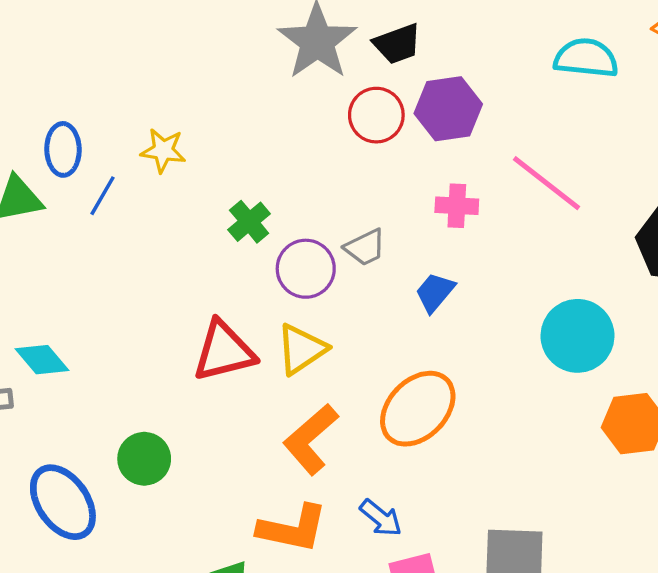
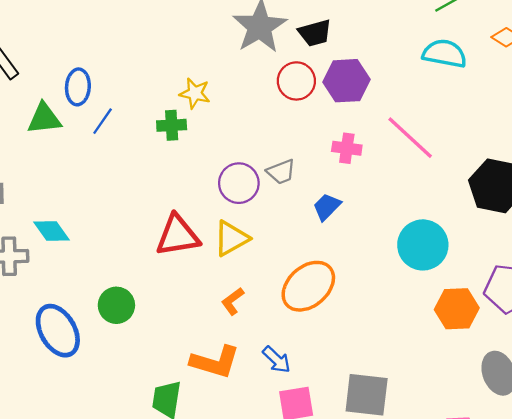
yellow star: (163, 151) -> (195, 93), moved
green cross: (249, 222) -> (172, 125), moved, turned 32
orange L-shape: (311, 439) -> (233, 301), size x0.6

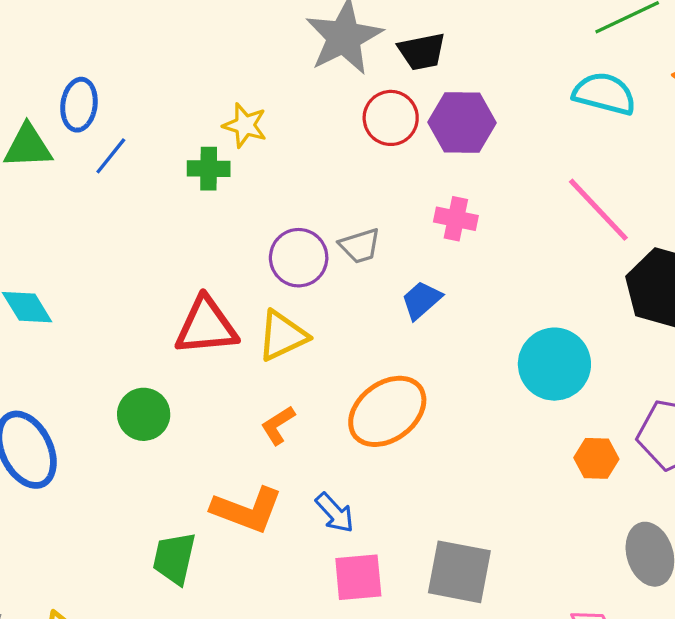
pink line: (410, 138) -> (598, 210), moved
green circle: (116, 305) -> (144, 414), moved
orange hexagon: (457, 309) -> (596, 458), size x0.7

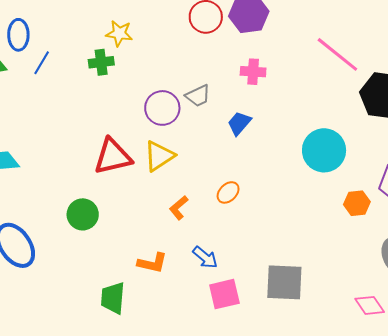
orange ellipse: (387, 411) -> (228, 192), size x0.5
orange L-shape: (278, 425) -> (179, 208), moved
orange L-shape: (247, 510) -> (152, 263), size x0.7

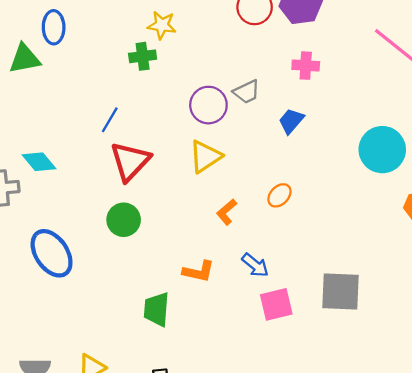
blue line: (42, 63) -> (110, 120), moved
red triangle: (113, 157) -> (130, 161), moved, turned -33

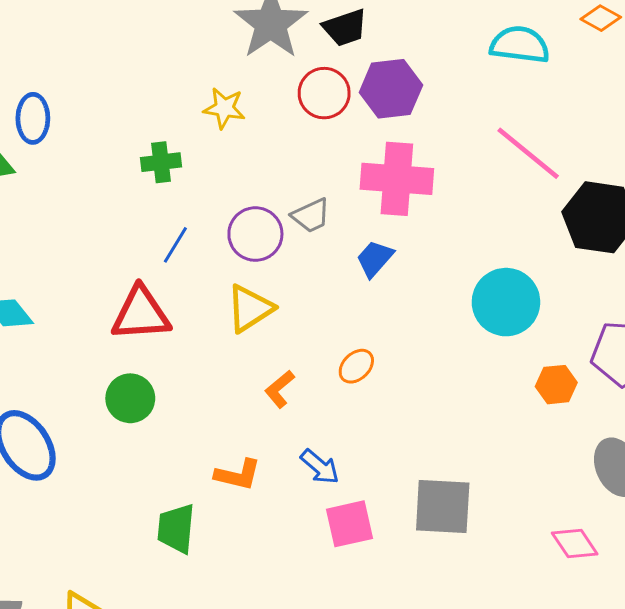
yellow star: (162, 25) -> (224, 108), moved
pink cross: (306, 66) -> (397, 179), size x1.8
blue line: (110, 120) -> (175, 245), moved
red triangle: (130, 161) -> (141, 314), turned 42

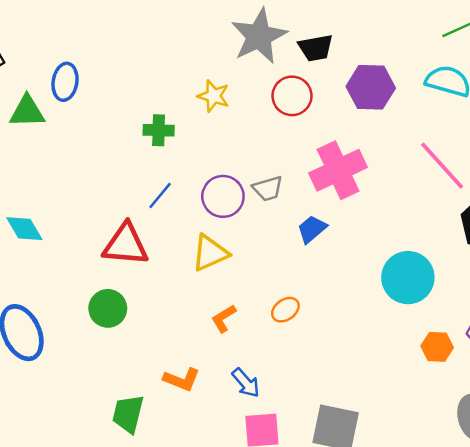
purple hexagon: (391, 89) -> (371, 87), moved
pink cross: (397, 179) -> (338, 170), turned -38

